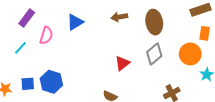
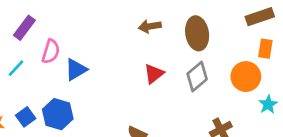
blue triangle: (75, 22) -> (76, 70), moved
red triangle: (122, 63) -> (154, 74), moved
blue square: (28, 84) -> (26, 117), turned -32

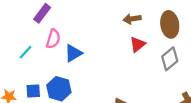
purple rectangle: (24, 28) -> (42, 13), moved
red triangle: (154, 74) -> (138, 44), moved
blue square: (26, 117) -> (33, 91), turned 32

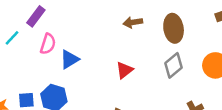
red triangle: (138, 44) -> (124, 70), moved
cyan line: (26, 52) -> (12, 38), moved

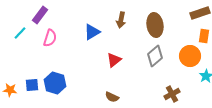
brown arrow: (133, 22) -> (121, 20), turned -70
blue triangle: (69, 59) -> (92, 32), moved

